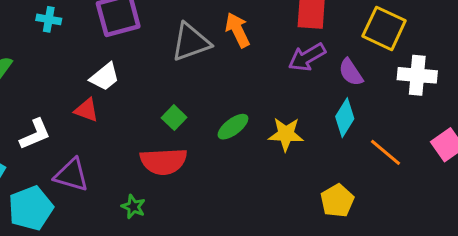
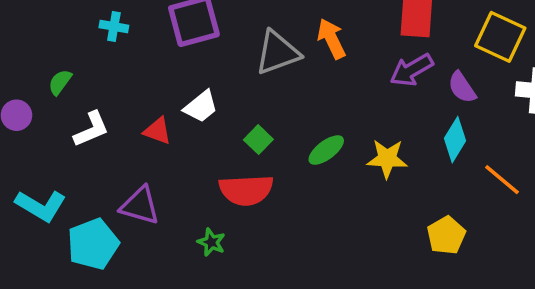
white trapezoid: (105, 77) -> (201, 107), moved
white L-shape: (35, 134) -> (91, 129), moved

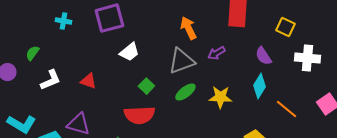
yellow square: (500, 37) -> (285, 27), size x0.7
gray triangle: (277, 53) -> (181, 61), moved
purple arrow: (411, 70) -> (216, 53), moved, size x0.7
white trapezoid: (201, 107) -> (129, 52), moved

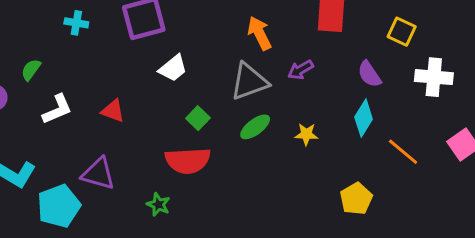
yellow star: (220, 97) -> (306, 134), size x0.7

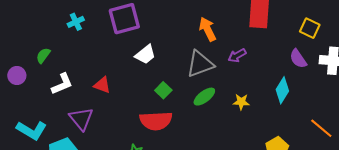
cyan cross: (76, 23) -> (76, 22), turned -35
purple semicircle: (369, 74) -> (298, 59), moved
orange line: (403, 152) -> (321, 128), moved
purple triangle: (98, 174) -> (81, 119), moved, turned 35

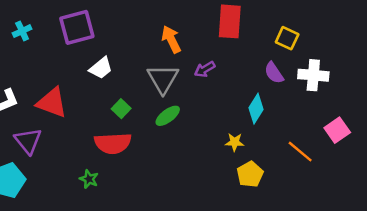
gray triangle: (200, 64) -> (163, 79), turned -40
red triangle: (102, 85) -> (52, 103), size x1.6
yellow star: (241, 102) -> (235, 142), moved

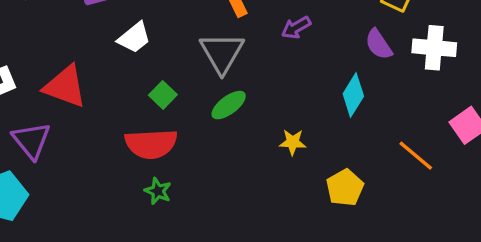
purple arrow: (205, 69) -> (296, 28), moved
yellow star: (235, 142) -> (293, 142), moved
green star: (89, 179) -> (158, 191), moved

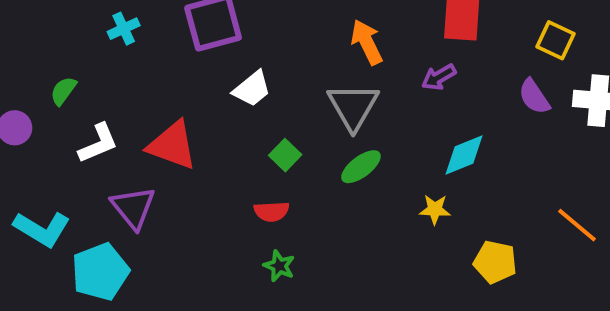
cyan diamond: (353, 95) -> (464, 155), moved, turned 36
red semicircle: (151, 144) -> (271, 211), size x0.6
yellow pentagon: (345, 188) -> (495, 262), turned -30

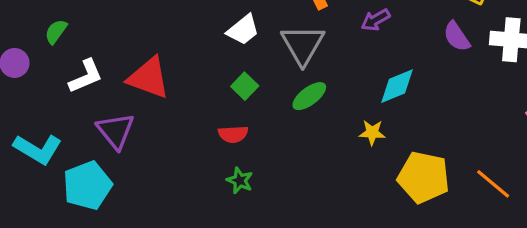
white trapezoid: (252, 89) -> (243, 30), moved
orange line: (577, 225) -> (493, 184), moved
yellow pentagon: (495, 262) -> (424, 177), size x1.4

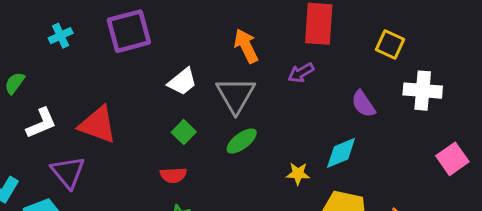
purple semicircle: (457, 36) -> (363, 104), moved
cyan diamond: (397, 86) -> (341, 153), moved

